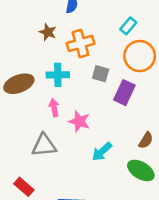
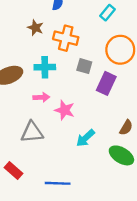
cyan rectangle: (128, 26) -> (108, 13), moved
orange cross: (80, 43) -> (66, 38), turned 30
pink arrow: (54, 108) -> (41, 97), turned 98

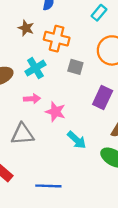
cyan cross: (45, 67) -> (35, 68), turned -30
purple rectangle: (106, 83) -> (103, 98), moved
cyan arrow: (85, 138) -> (77, 140), turned -96

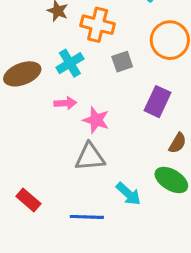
gray square: (75, 67) -> (122, 62), turned -35
gray triangle: (22, 134) -> (90, 157), moved
cyan arrow: (77, 140) -> (128, 194), moved

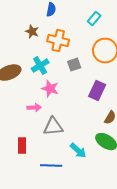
pink arrow: (65, 103) -> (34, 108), moved
pink star: (96, 120) -> (50, 89), moved
red rectangle: (28, 200) -> (22, 146), moved, turned 49

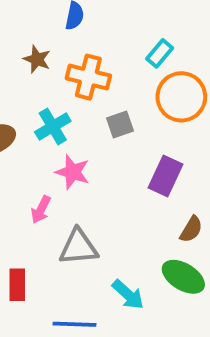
cyan rectangle: (94, 19) -> (160, 53), moved
pink arrow: (34, 108) -> (41, 210), turned 120

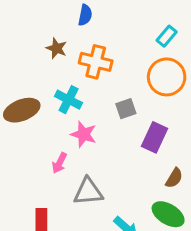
cyan rectangle: (160, 53) -> (167, 36), moved
gray square: (120, 125) -> (126, 109), moved
cyan cross: (53, 126) -> (69, 100), turned -32

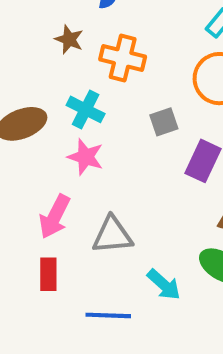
pink star: (84, 134) -> (86, 157), moved
pink arrow: (59, 163) -> (55, 217), moved, size x1.5

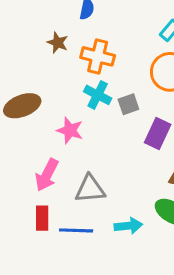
cyan cross: (86, 109) -> (98, 95), moved
cyan arrow: (164, 285) -> (128, 226), turned -48
blue line: (108, 315) -> (76, 230), moved

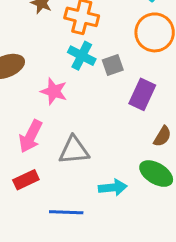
red rectangle: (42, 218) -> (26, 180), turned 65
blue line: (76, 230) -> (66, 212), moved

